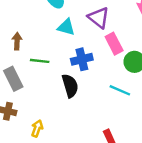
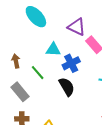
cyan triangle: (66, 27) -> (53, 50), moved
green line: (40, 61) -> (38, 73), turned 56

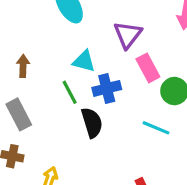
purple triangle: (77, 27) -> (128, 35), turned 30
green line: (38, 73) -> (70, 92), moved

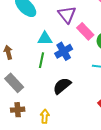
green line: (70, 92) -> (42, 60), turned 56
black semicircle: (92, 123) -> (62, 86), moved, turned -96

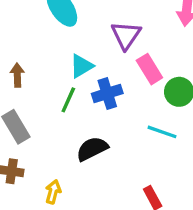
cyan triangle: (45, 39) -> (81, 66), turned -42

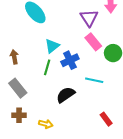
purple triangle: (126, 35) -> (89, 18), moved
cyan line: (162, 132) -> (94, 80), moved
yellow arrow: (53, 192) -> (46, 124), turned 96

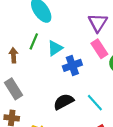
green line: (47, 67) -> (34, 41), moved
cyan line: (94, 80) -> (95, 103), moved, turned 30

